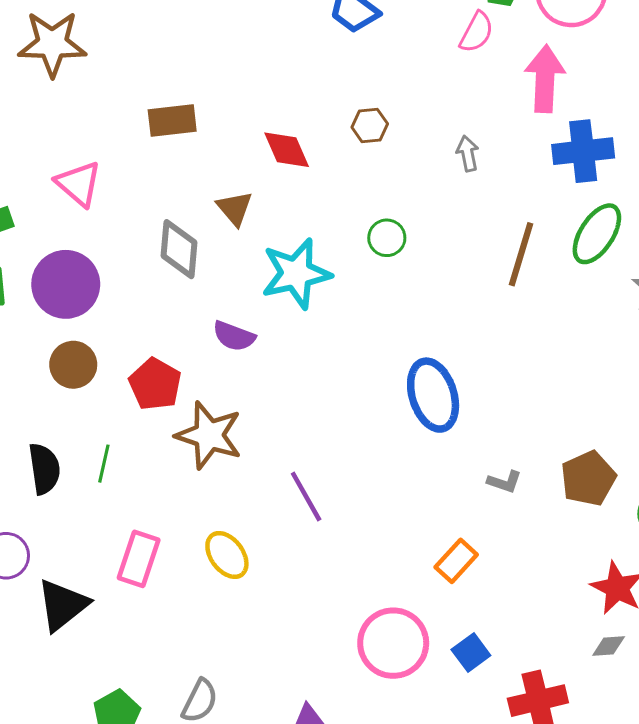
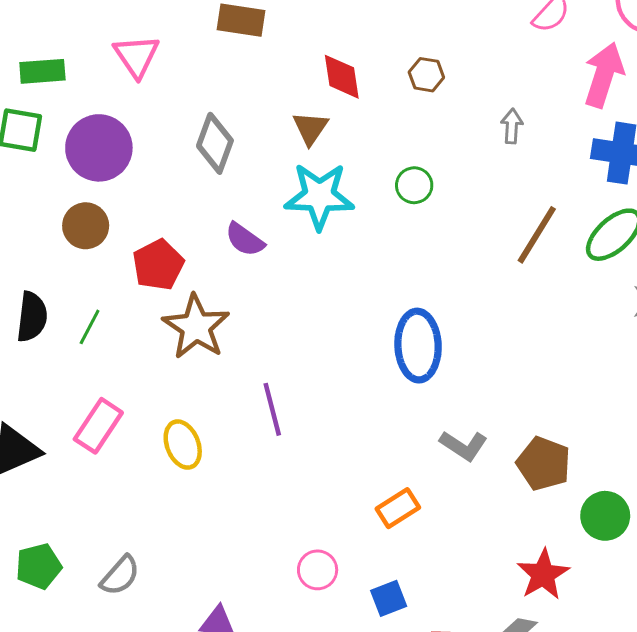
brown triangle: (235, 208) -> (310, 128), moved
brown pentagon: (588, 478) -> (544, 464), turned 30
gray L-shape: (504, 482) -> (464, 446), size x1.4
pink circle: (393, 643) -> (318, 570), size x0.6

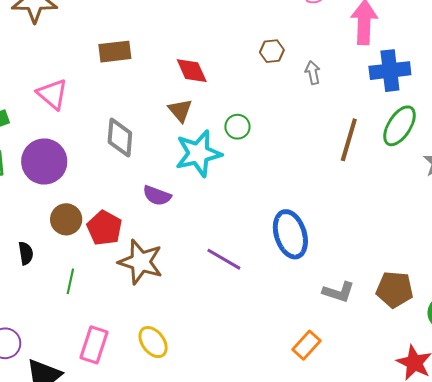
brown hexagon: (426, 75) -> (272, 51), moved
green circle: (414, 185) -> (237, 127), moved
brown circle: (86, 226) -> (66, 219), moved
black semicircle: (32, 317) -> (26, 253), moved, size x0.7
purple line: (272, 409) -> (224, 259), moved, turned -30

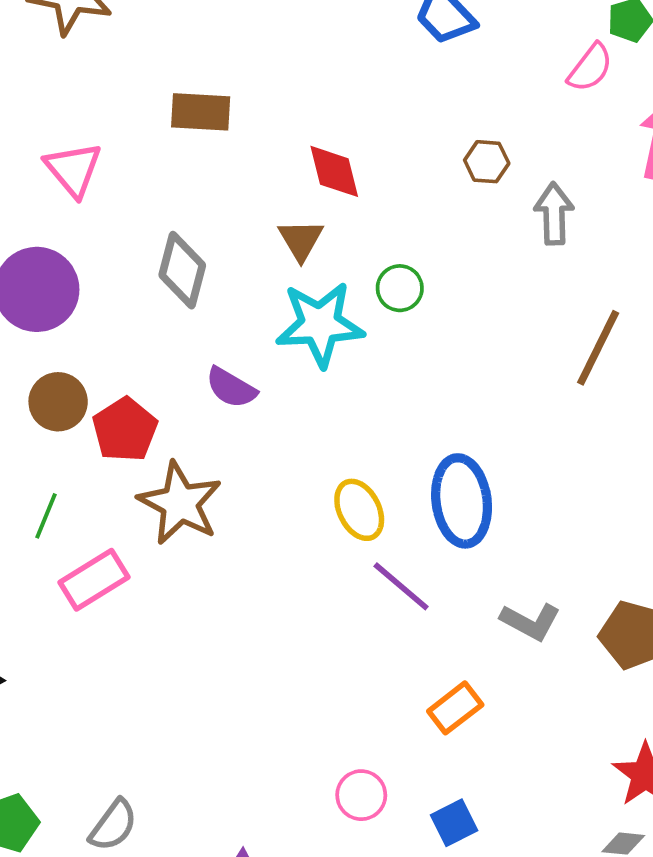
gray arrow: (313, 73) -> (554, 214), size x1.4
purple line: (224, 259) -> (401, 586), moved
yellow ellipse: (153, 342) -> (359, 510), moved
pink rectangle: (94, 345) -> (94, 580), moved, turned 30

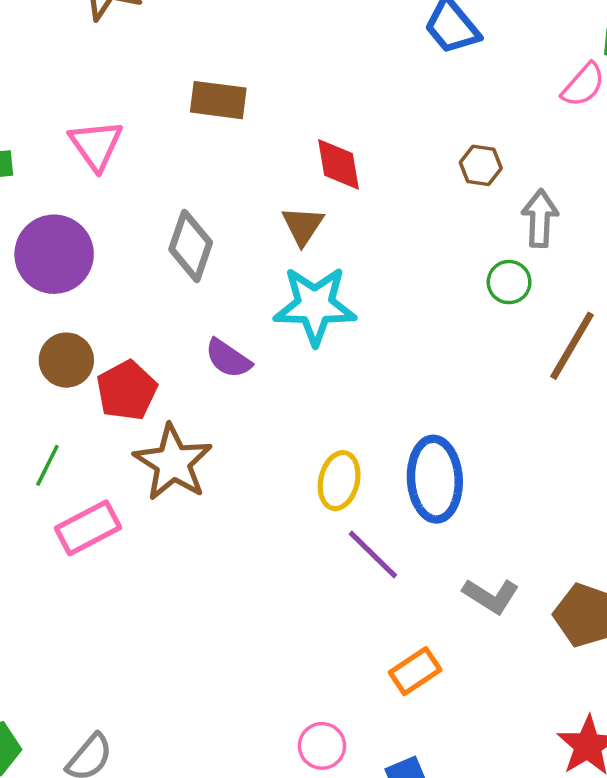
green circle: (400, 288) -> (509, 282), moved
yellow ellipse: (359, 510) -> (339, 481), turned 36

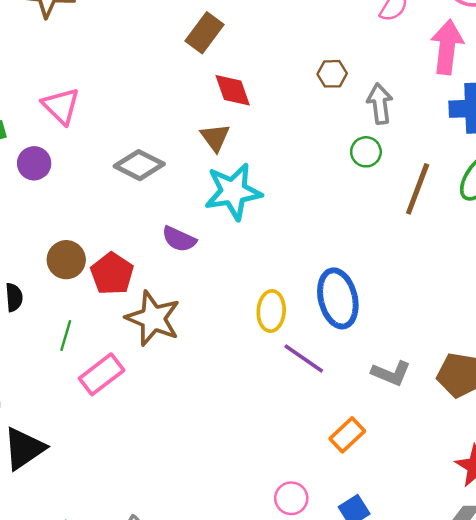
brown rectangle: (218, 100) -> (205, 33), moved, turned -51
gray diamond: (191, 246) -> (139, 165), turned -72
purple circle: (54, 254) -> (34, 163), moved, size x0.6

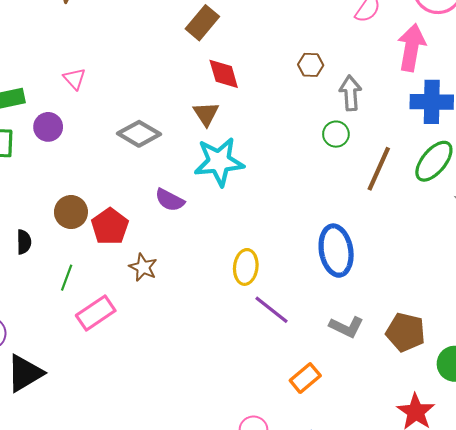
pink triangle: (61, 106) -> (74, 79), size x0.7
blue ellipse: (338, 298) -> (336, 251), moved
brown star: (153, 318) -> (143, 267), size x0.6

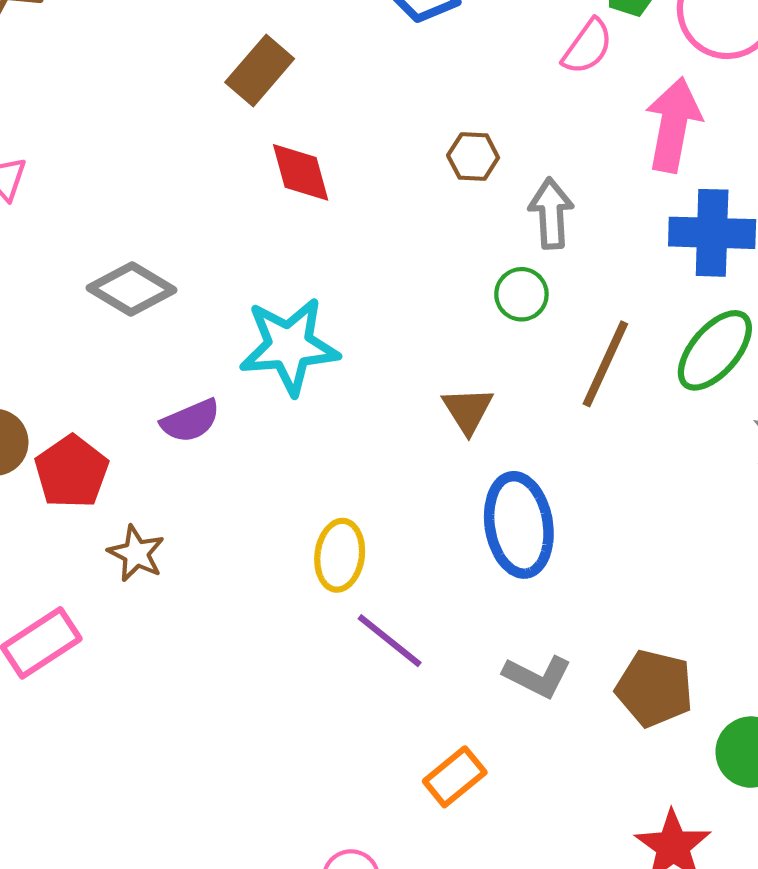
brown triangle: (206, 114) -> (468, 410), moved
purple semicircle: (170, 200) -> (191, 421), turned -52

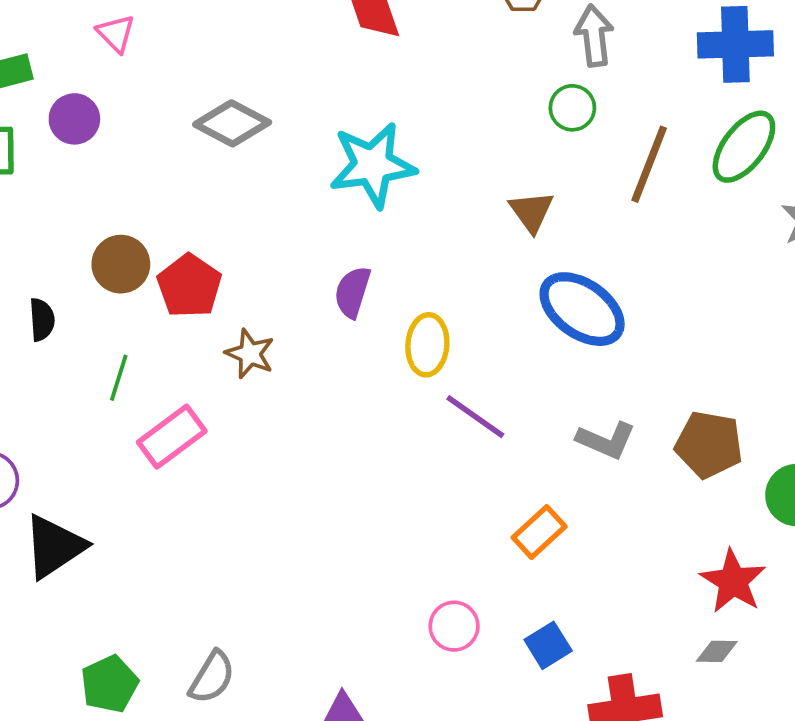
purple semicircle: (191, 421) -> (353, 292), moved, turned 134
blue ellipse: (519, 525) -> (582, 309), turned -42

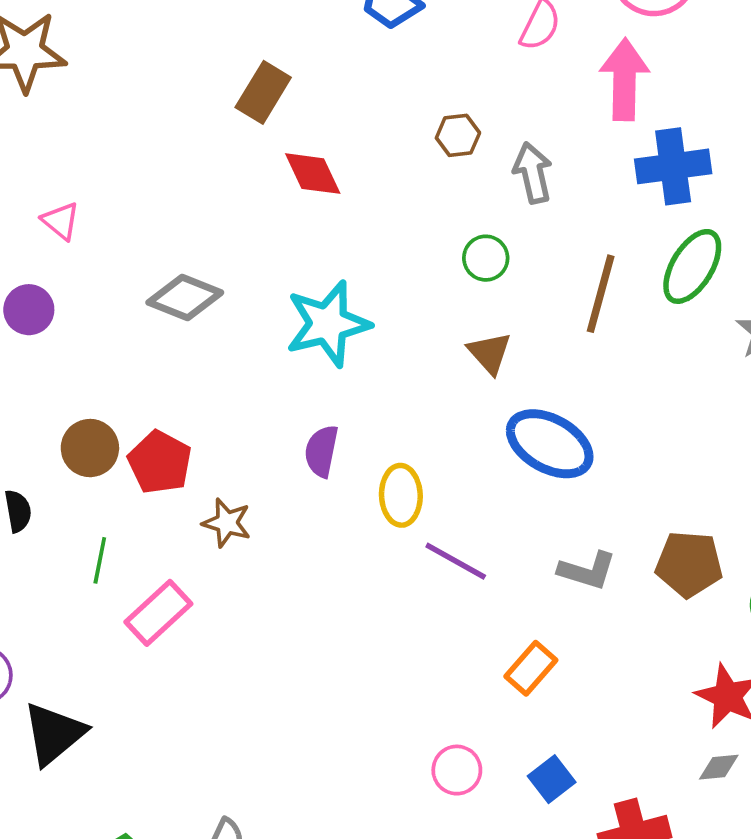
green circle: (572, 108) -> (486, 258), moved

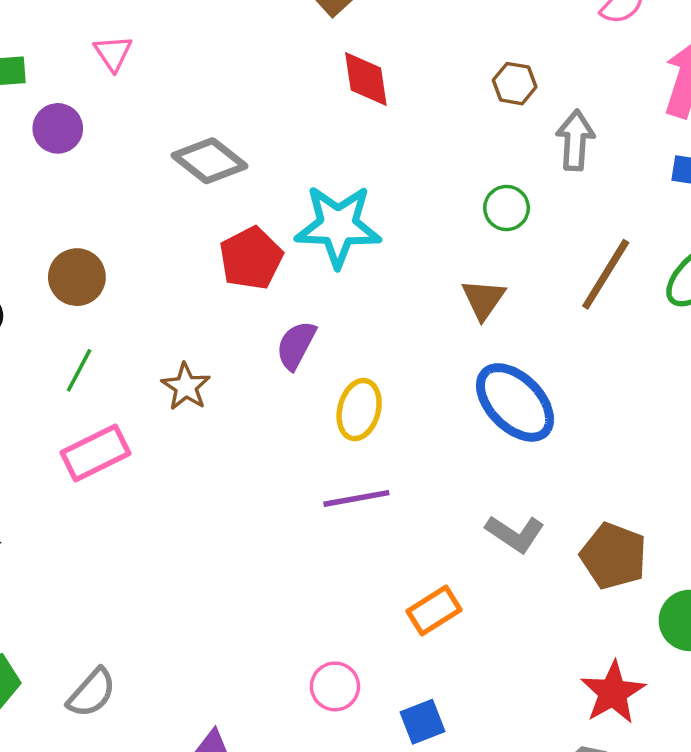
red pentagon: (160, 462) -> (251, 258), moved
green line: (100, 560) -> (79, 370), moved
purple line: (456, 561) -> (356, 498), moved, turned -56

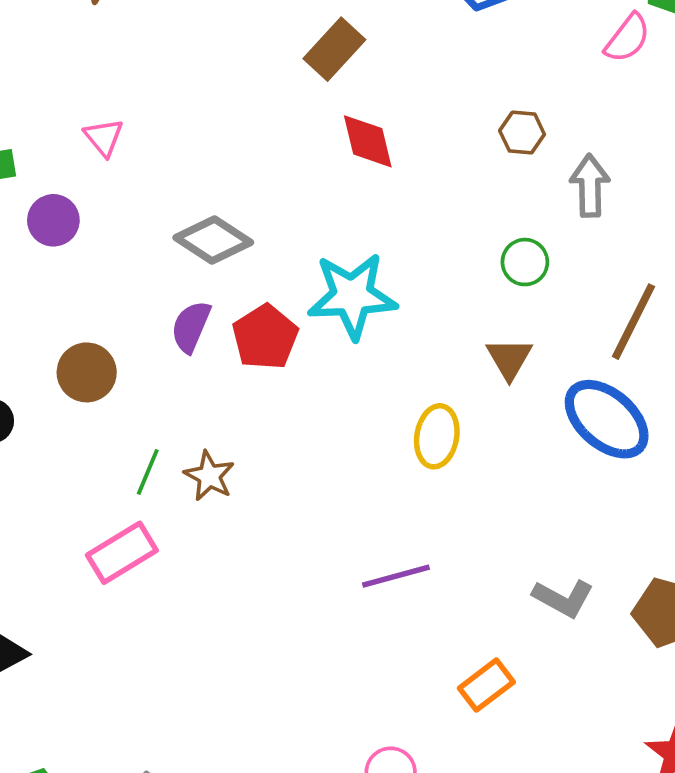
purple semicircle: (296, 345) -> (191, 327), moved
green line: (79, 370) -> (148, 472), moved
blue ellipse: (515, 402) -> (607, 419), moved
yellow ellipse: (359, 410) -> (437, 436), moved

